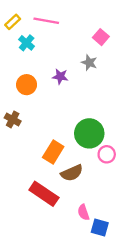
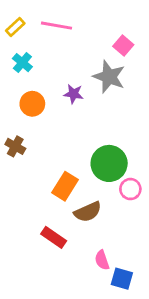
cyan cross: (27, 43) -> (22, 63), moved
gray star: (89, 63) -> (109, 77), size x1.6
red rectangle: (44, 194) -> (54, 237), size x0.7

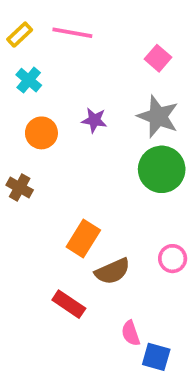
gray star: (109, 77) -> (158, 117), moved
green circle: (109, 163) -> (162, 169), moved
pink circle: (130, 189) -> (173, 259), moved

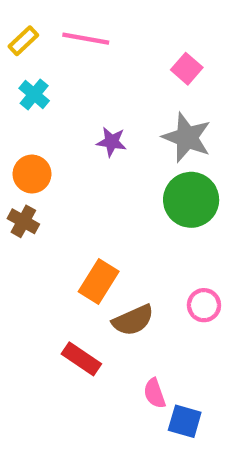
orange circle: (41, 133) -> (32, 174), moved

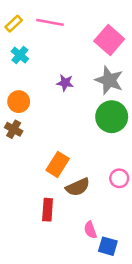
pink square: (187, 69) -> (109, 40), size x1.6
red rectangle: (81, 359) -> (48, 210), turned 60

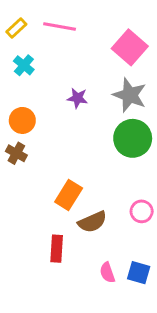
blue square: (108, 246) -> (139, 273), moved

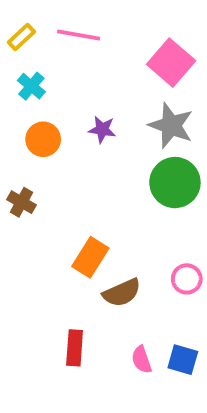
orange circle: (22, 120) -> (43, 139), moved
red rectangle: (57, 249) -> (75, 348), moved

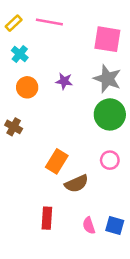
pink square: (171, 63) -> (107, 39), turned -32
pink circle: (187, 279) -> (110, 160), moved

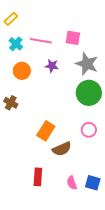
pink line: (49, 22) -> (41, 41), moved
pink square: (107, 39) -> (73, 38), moved, size x0.7

